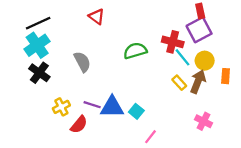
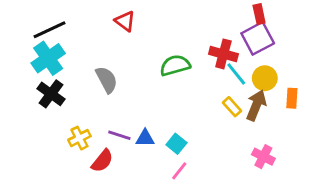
blue triangle: (112, 107) -> (145, 138), size x0.6
pink line: (151, 137) -> (179, 171), moved

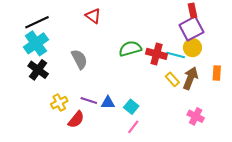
red cross: (223, 54) -> (157, 54), moved
cyan line: (236, 74) -> (176, 55), turned -36
yellow circle: (265, 78) -> (192, 48), moved

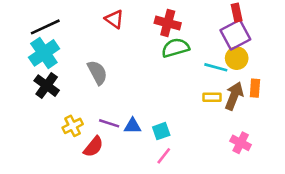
green semicircle: (130, 49) -> (175, 48), moved
red cross: (157, 54) -> (168, 23), moved
orange rectangle: (217, 73) -> (255, 88), moved
yellow rectangle: (172, 79) -> (212, 97), turned -48
cyan square: (131, 107) -> (161, 131), turned 32

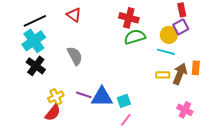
red triangle: (114, 19) -> (74, 15), moved
purple square: (235, 35) -> (181, 27), size x0.7
yellow circle: (237, 58) -> (169, 35), moved
blue triangle: (133, 126) -> (102, 97), size x1.6
red semicircle: (93, 147) -> (53, 113), moved

